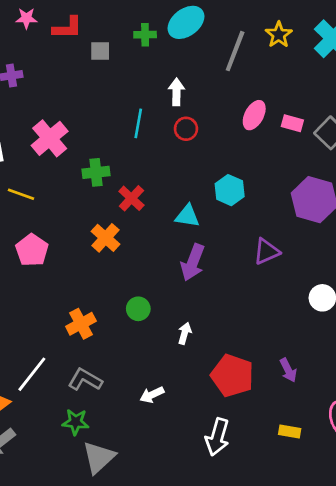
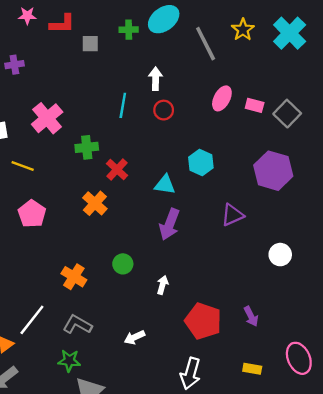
gray line: (235, 51) -> (206, 44), turned -48
orange cross: (81, 324) -> (74, 277), turned -30

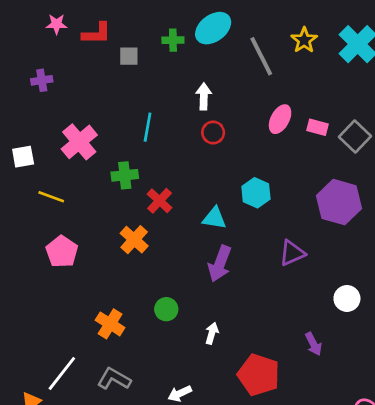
cyan line: (123, 105) -> (148, 127), moved
purple arrow: (251, 316) -> (313, 344), moved

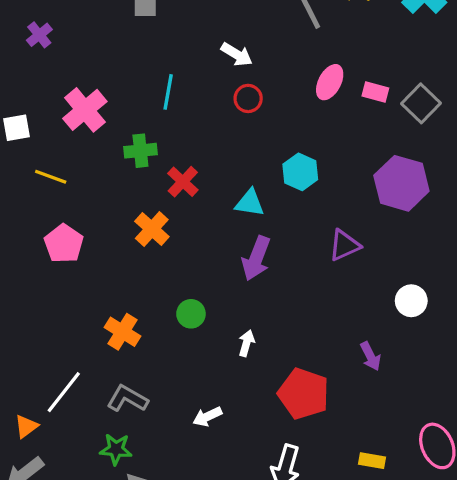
purple cross: (42, 80) -> (39, 35), turned -30
white arrow: (204, 96) -> (237, 54), turned 120

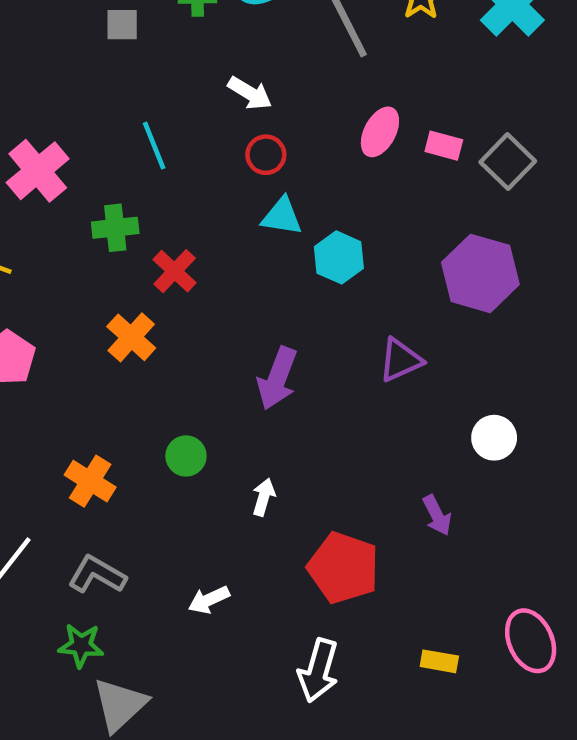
cyan line: (168, 92) -> (154, 146), turned -32
cyan triangle: (250, 203) -> (282, 216), moved

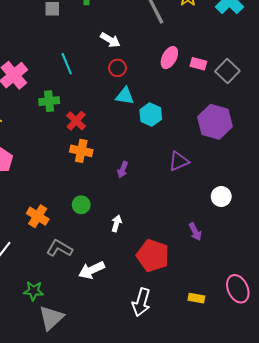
orange cross: (131, 337) -> (81, 151), moved, turned -30
purple arrow: (277, 378) -> (123, 170), size x0.6
gray L-shape: (97, 575) -> (59, 248), moved
white arrow: (209, 600) -> (92, 270), size x1.4

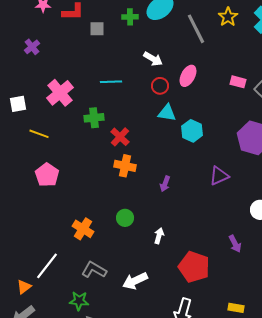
pink ellipse: (169, 58) -> (188, 76), moved
cyan line: (67, 64) -> (111, 82), turned -70
gray L-shape: (59, 248) -> (94, 270), moved

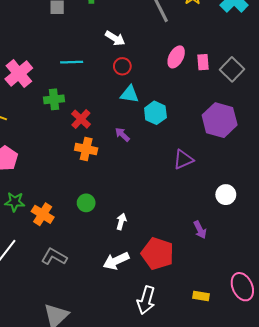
pink ellipse: (188, 76) -> (176, 57), moved
pink rectangle: (238, 82) -> (203, 62), turned 70
purple arrow: (165, 184) -> (122, 135), moved, turned 112
white arrow: (135, 281) -> (116, 261), moved
green star: (79, 301) -> (15, 202), moved

